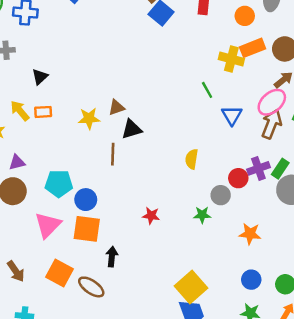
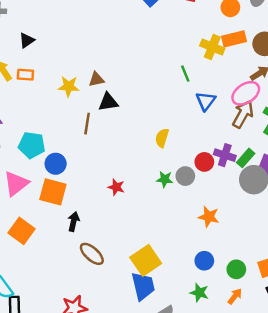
purple cross: (258, 168) -> (225, 155), turned 30
green star: (202, 215) -> (165, 179), moved
brown ellipse: (91, 287) -> (92, 254), moved

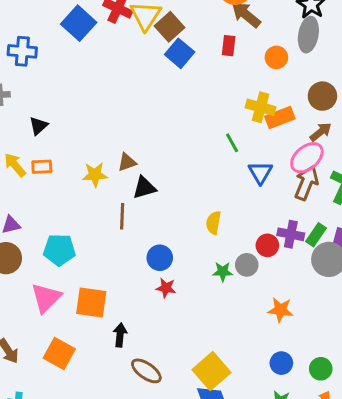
orange rectangle: (234, 39) -> (280, 118), moved
blue circle: (56, 164) -> (160, 258), moved

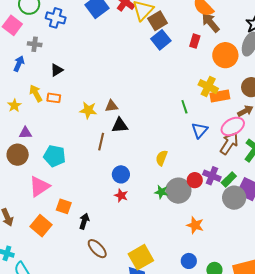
orange circle: (276, 57) -> (225, 55), size x1.6
gray circle: (247, 265) -> (178, 191), size x1.6
orange square: (91, 303) -> (64, 206), moved, size x0.7

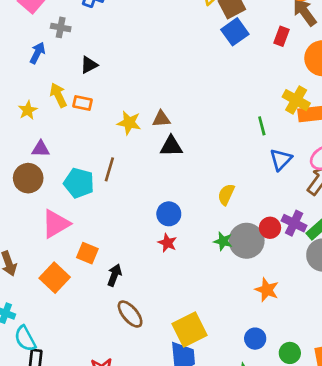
brown line: (101, 142) -> (109, 169), moved

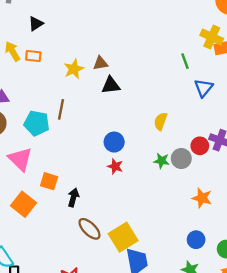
yellow star: (129, 123) -> (74, 69), turned -30
pink triangle: (56, 224) -> (20, 159), turned -40
gray circle: (247, 241) -> (181, 159), size x0.7
yellow square: (190, 329) -> (123, 237), moved

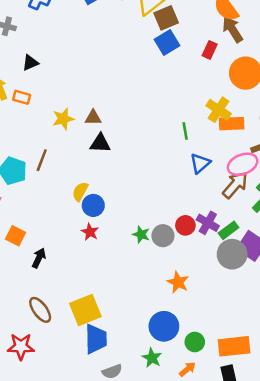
yellow semicircle: (161, 121) -> (80, 192), moved
brown ellipse: (89, 229) -> (40, 310), moved
blue circle: (196, 240) -> (164, 326), size x1.5

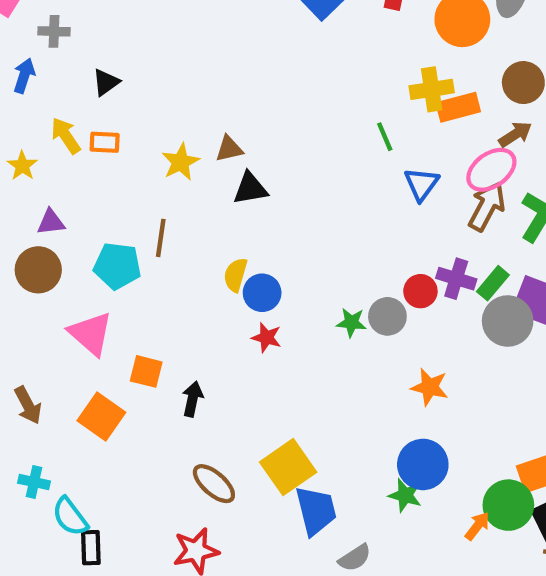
yellow cross: (219, 110) -> (432, 89), turned -30
green circle: (195, 342) -> (508, 505), moved, size x1.5
green star: (152, 358) -> (405, 495), moved

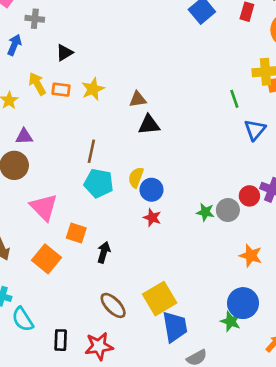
yellow star: (181, 162) -> (93, 89), moved
cyan pentagon: (117, 266) -> (99, 183), moved
black rectangle: (91, 548) -> (61, 340), moved

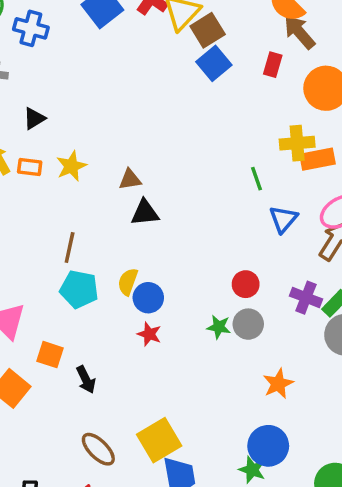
red circle: (249, 196) -> (246, 284), moved
black arrow: (104, 252) -> (86, 380), turned 138
orange star: (251, 256) -> (278, 384), turned 30

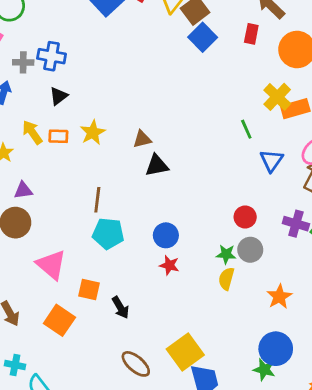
blue cross: (31, 28) -> (52, 56), moved
yellow cross: (297, 143) -> (277, 97), turned -36
yellow semicircle: (128, 282) -> (226, 279), moved

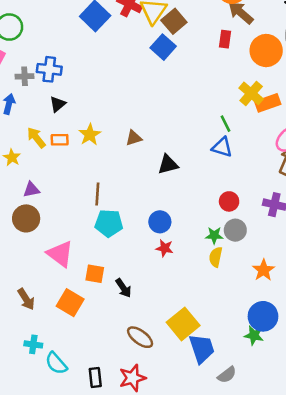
blue square: (203, 37) -> (163, 47), moved
blue triangle: (271, 161) -> (222, 147), moved, turned -45
black triangle: (157, 165) -> (168, 164), moved

